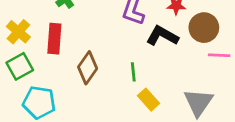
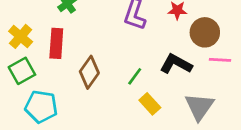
black L-shape: (162, 36) -> (176, 64), moved
green line: (133, 72) -> (135, 76), turned 42

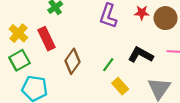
brown circle: (205, 32) -> (166, 18), moved
red rectangle: (56, 43) -> (47, 39), turned -30

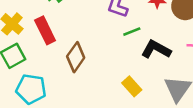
green line: (108, 65) -> (132, 32), moved, turned 32

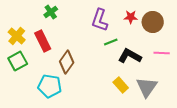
yellow rectangle: (132, 86) -> (121, 85), moved
cyan pentagon: (31, 89) -> (50, 86), moved

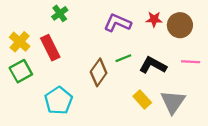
purple L-shape: (100, 20) -> (117, 23), turned 95
green line: (111, 42) -> (123, 58), moved
brown diamond: (67, 62) -> (99, 72), moved
cyan pentagon: (50, 86) -> (59, 101), turned 30

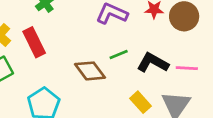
pink line: (191, 62) -> (187, 68), moved
brown diamond: (99, 72) -> (90, 71), turned -72

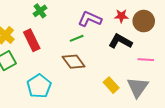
green line: (119, 55) -> (77, 38), moved
black L-shape: (153, 63) -> (120, 41), moved

